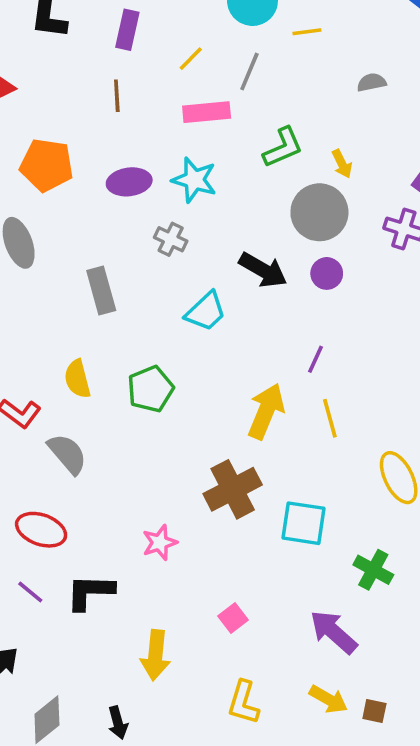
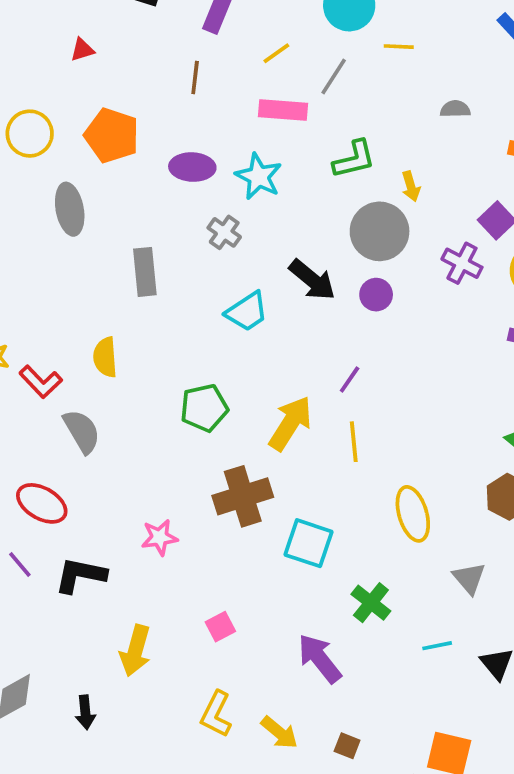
green pentagon: (151, 389) -> (204, 408), moved
yellow arrow: (328, 699) -> (279, 732), moved

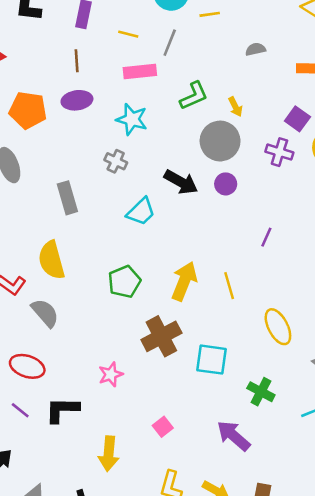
yellow line: (276, 53) -> (128, 34), turned 60
purple ellipse: (192, 167) -> (77, 100), moved
yellow semicircle: (105, 357) -> (51, 260), size x1.4
purple line: (350, 379) -> (266, 237), moved

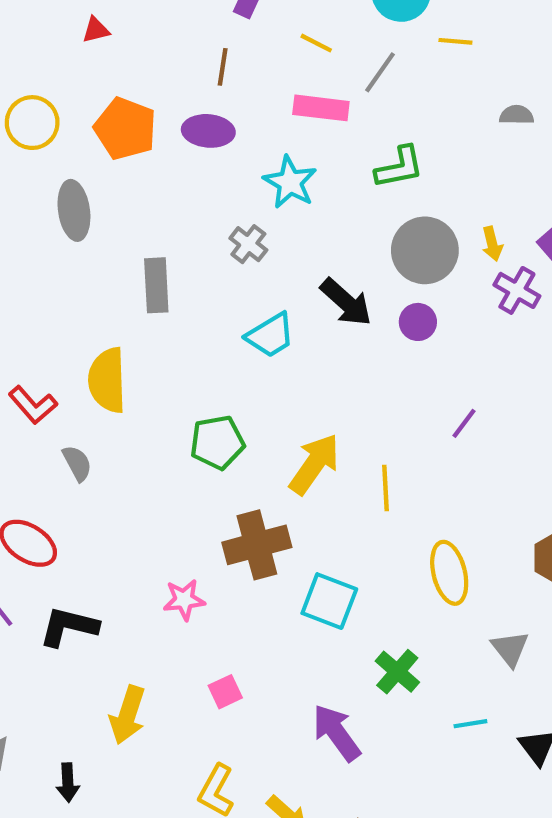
yellow arrow: (235, 107) -> (492, 244), moved
gray semicircle: (45, 313) -> (77, 463), size x0.7
pink star: (111, 374) -> (184, 600), moved

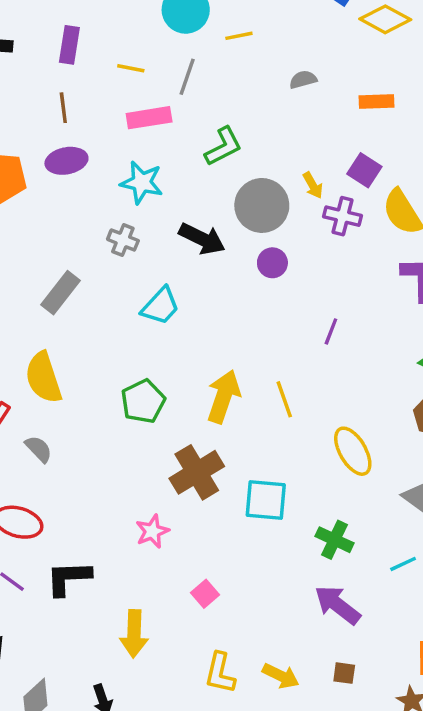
gray rectangle: (156, 285) -> (60, 293), turned 57
black arrow: (346, 302) -> (202, 239), moved
purple arrow: (336, 733) -> (337, 605), moved

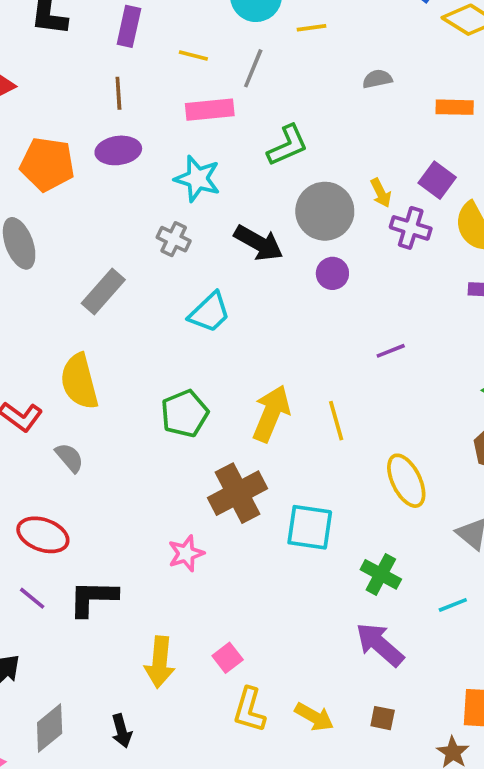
purple line: (331, 331) -> (391, 351), turned 44
pink square: (205, 594) -> (228, 658), moved

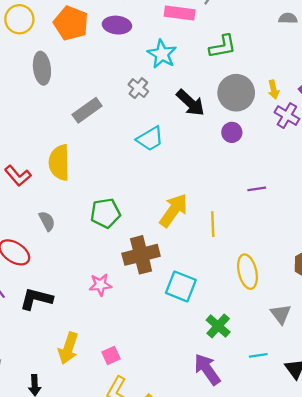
green pentagon: (185, 414) -> (105, 213), moved
gray semicircle: (69, 458) -> (47, 221), moved

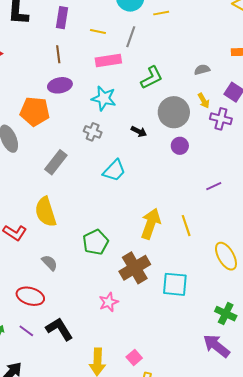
gray semicircle: (288, 18) -> (202, 70), moved
orange pentagon: (71, 23) -> (35, 111), moved
black arrow: (191, 103) -> (139, 131), size x0.6
black L-shape: (36, 299) -> (59, 329), turned 60
green cross: (218, 326) -> (226, 314), moved

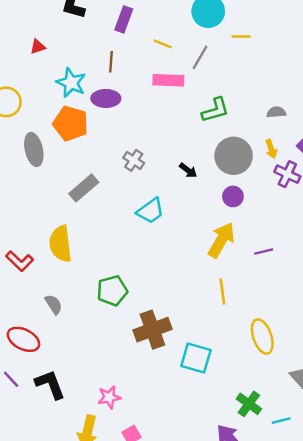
cyan star: (104, 98) -> (71, 83), moved
yellow arrow: (151, 224) -> (221, 240), moved
pink star: (109, 302) -> (109, 397), moved

